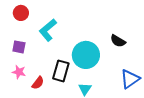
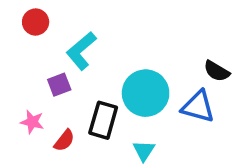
black semicircle: (118, 41) -> (217, 71), moved
purple square: (19, 47) -> (59, 85), moved, turned -32
blue triangle: (130, 79) -> (198, 107), moved, turned 50

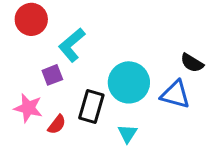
red circle: (36, 22) -> (31, 19), size x1.4
pink star: (32, 122) -> (28, 108), size x1.4

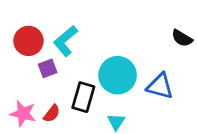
red circle: (31, 19) -> (28, 41), moved
black semicircle: (192, 63) -> (182, 38), moved
pink star: (28, 108) -> (23, 114), moved

